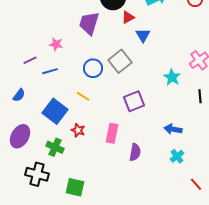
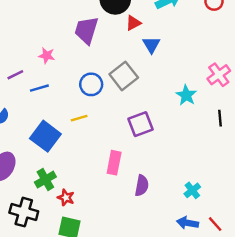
yellow line: (83, 96) -> (79, 118), turned -48
blue arrow: (173, 129) -> (188, 223), moved
red star: (78, 130) -> (66, 198), moved
green cross: (55, 147) -> (45, 180), turned 36

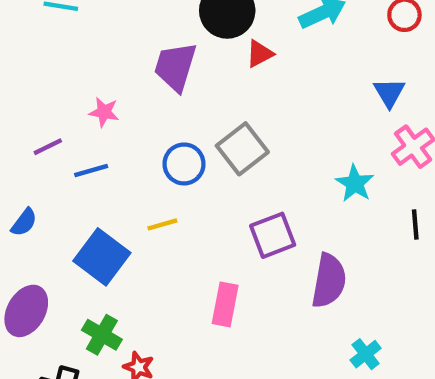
blue triangle: (151, 45) -> (389, 93), moved
green cross: (45, 180) -> (102, 335), turned -30
purple semicircle: (142, 186) -> (329, 281), moved, size x1.4

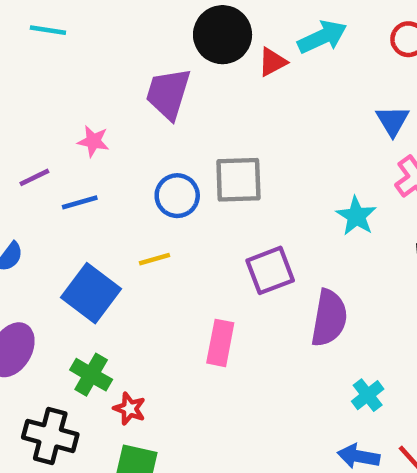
red triangle: (260, 54) -> (272, 62), moved
gray square: (242, 149) -> (238, 180), turned 36

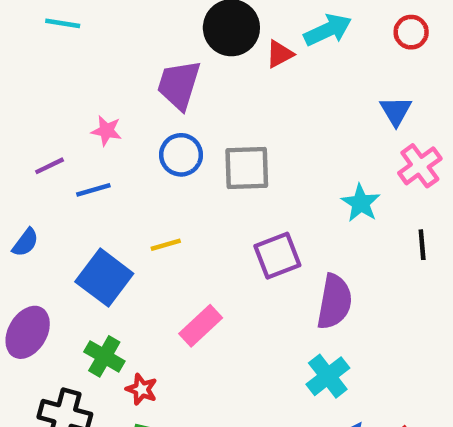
blue circle: (177, 196) -> (181, 155), moved
pink rectangle: (220, 343) -> (201, 326), moved, turned 36
cyan cross: (368, 395) -> (328, 376), moved, size x1.4

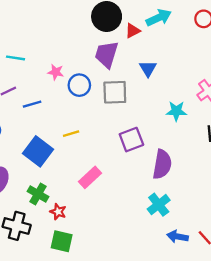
cyan line: (63, 23) -> (15, 58), moved
purple trapezoid: (179, 85) -> (107, 54), moved
blue triangle: (396, 111) -> (148, 69), moved
pink star: (106, 131) -> (56, 72), moved
cyan star: (361, 203) -> (176, 111), turned -30

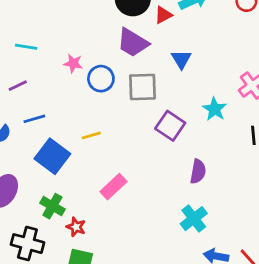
purple trapezoid: (107, 54) -> (133, 43), turned -76
blue line: (32, 104) -> (34, 119), moved
cyan star: (176, 111) -> (215, 109), turned 30
purple square: (131, 140) -> (170, 126), moved, turned -35
purple semicircle: (162, 164) -> (198, 171), size x0.7

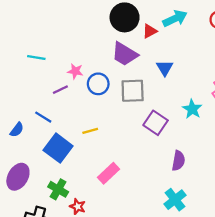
purple line: (18, 86) -> (60, 90), moved
blue line: (34, 119) -> (43, 117), turned 48

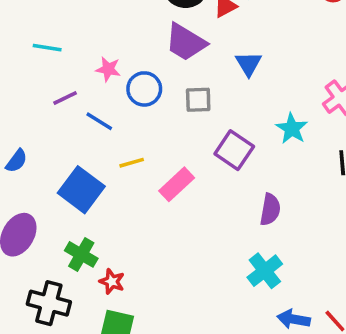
purple line: (60, 90) -> (65, 98), moved
gray square: (133, 91) -> (198, 100), size x0.7
blue line: (43, 117) -> (99, 121), moved
pink rectangle: (109, 173) -> (177, 184), moved

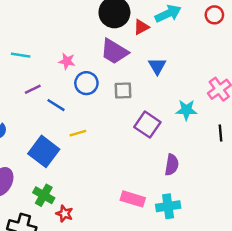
pink star: (108, 69) -> (67, 61), moved
cyan star: (292, 129) -> (186, 110), turned -30
pink rectangle: (177, 184) -> (133, 199), moved, turned 60
cyan cross: (265, 271) -> (168, 206), turned 30

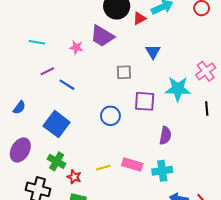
purple trapezoid: (114, 51) -> (102, 36), moved
blue circle: (86, 83) -> (110, 116), moved
cyan star: (186, 110) -> (178, 89), size x1.4
purple square: (147, 125) -> (145, 101), turned -30
yellow line: (78, 133) -> (103, 168), moved

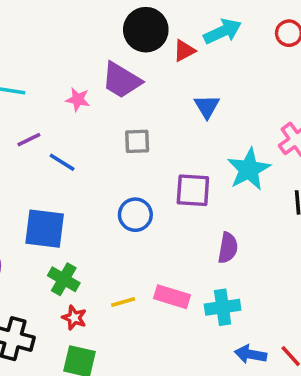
gray square: (124, 72) -> (137, 141), moved
cyan star: (178, 89) -> (249, 169), turned -30
blue square: (57, 124) -> (45, 229), turned -30
green cross: (57, 161) -> (64, 279), moved

